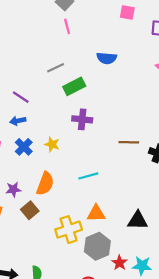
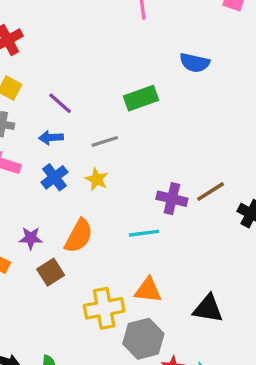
gray line: (56, 68) -> (105, 141), moved
purple cross: (82, 119) -> (172, 199), moved
brown line: (129, 142) -> (211, 191), turned -42

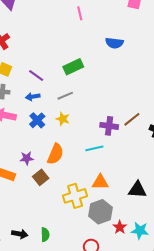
green rectangle: (141, 98) -> (73, 67), moved

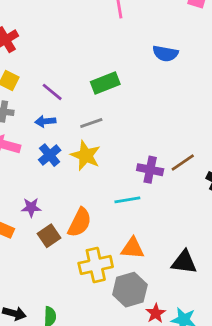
yellow star: (63, 119) -> (86, 155), size x1.5
orange semicircle: (55, 154) -> (80, 222), moved

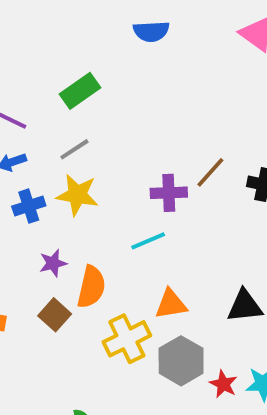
blue cross: (50, 155) -> (29, 206), turned 35
purple star: (31, 207) -> (53, 263), moved

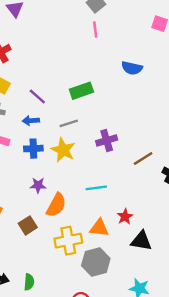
purple cross: (169, 193) -> (107, 140), moved, turned -30
brown square: (55, 315) -> (28, 225), moved
red star: (223, 384) -> (125, 217), moved

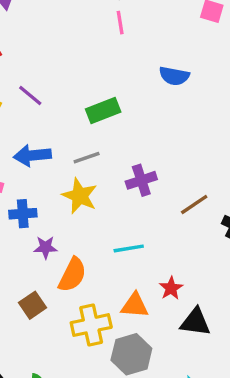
purple line: (37, 97) -> (30, 96), moved
blue arrow: (31, 121) -> (32, 155), size x1.5
blue cross: (33, 149) -> (23, 214), moved

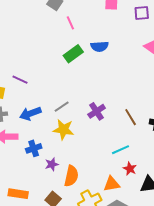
pink line: (120, 23) -> (70, 23), moved
green rectangle: (103, 111) -> (73, 54), moved
brown line: (194, 205) -> (131, 117), turned -72
cyan line: (129, 248) -> (120, 150), moved

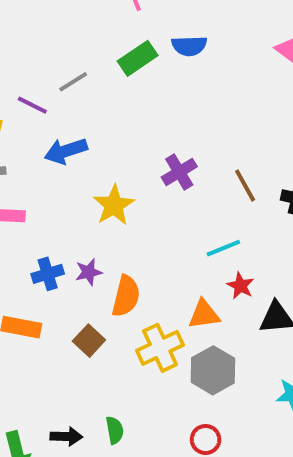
gray line: (62, 107) -> (73, 82), moved
blue arrow: (30, 114) -> (66, 151), moved
yellow star: (64, 130) -> (114, 205), turned 30
blue cross: (34, 148) -> (48, 274), moved

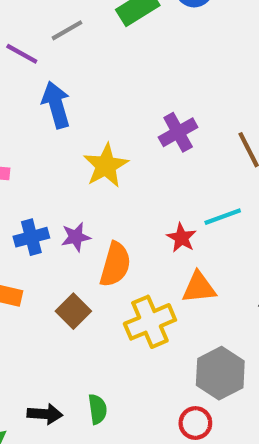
blue arrow: (66, 151) -> (56, 105), turned 90
red star: (240, 286) -> (181, 238), moved
gray hexagon: (213, 370) -> (220, 373), moved

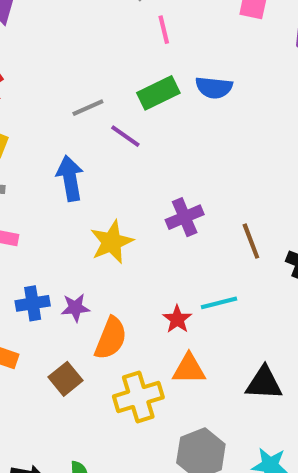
purple line: (22, 54) -> (125, 136), moved

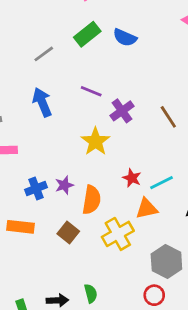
blue semicircle: (214, 88) -> (125, 38), moved, turned 30
purple line: (125, 136) -> (91, 91), moved
yellow star: (112, 242) -> (95, 141), moved
cyan line: (219, 303) -> (161, 183), moved

